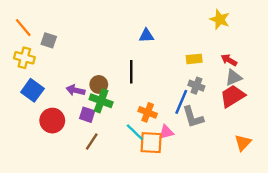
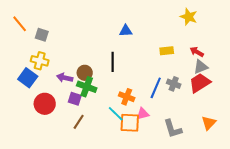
yellow cross: (24, 58) -> (40, 61), moved
gray cross: (196, 86) -> (174, 84), moved
gray L-shape: (193, 117) -> (173, 129), moved

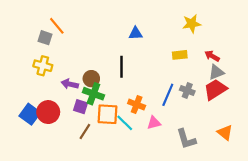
yellow star: (189, 17) -> (192, 24), moved, turned -30
orange line: (20, 24) -> (57, 26), moved
blue square: (28, 78) -> (30, 114), moved
orange square: (130, 123) -> (107, 114), moved
orange triangle: (209, 123) -> (225, 133), turned -35

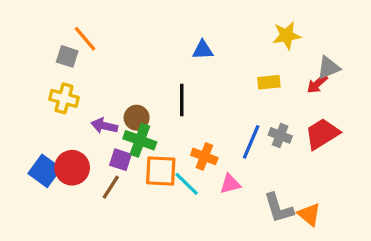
red arrow: (212, 56) -> (317, 84), turned -72
gray triangle: (216, 72) -> (329, 68), moved
brown line: (85, 131) -> (111, 187), moved
orange triangle: (225, 133) -> (309, 215), moved

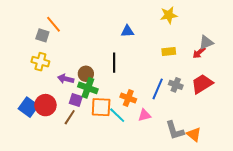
yellow star: (287, 35) -> (169, 15), moved

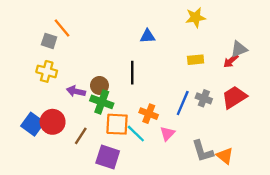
purple square: (76, 100) -> (108, 157), moved, size x1.5
pink triangle: (144, 115) -> (167, 134), turned -32

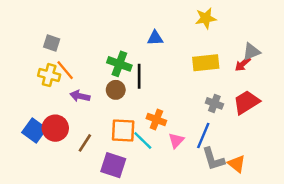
orange line: (62, 28) -> (65, 70), moved
yellow rectangle: (196, 60) -> (206, 63), size x1.5
brown circle: (99, 85) -> (116, 90), moved
green cross: (102, 102) -> (119, 64), moved
blue line: (183, 103) -> (203, 136), moved

